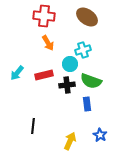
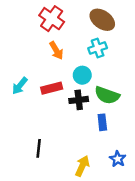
red cross: (44, 16) -> (52, 19), turned 30
cyan cross: (83, 50) -> (98, 48), moved

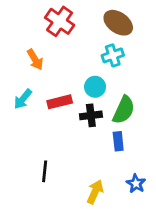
orange arrow: (56, 50) -> (35, 60), moved
green semicircle: (107, 95) -> (124, 110), turned -85

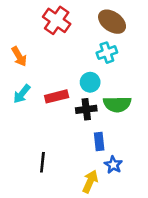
orange arrow: (35, 60) -> (19, 56), moved
green semicircle: (124, 110) -> (117, 104), turned 64
blue rectangle: (118, 141) -> (99, 142), moved
blue star: (136, 184) -> (113, 165), moved

